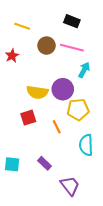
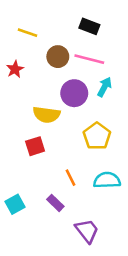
purple circle: (63, 89) -> (74, 93), moved
yellow pentagon: (78, 109) -> (97, 136), turned -30
orange line: (57, 127) -> (70, 178), moved
cyan semicircle: (86, 145) -> (107, 180), turned 90
cyan square: (12, 164) -> (15, 204), turned -35

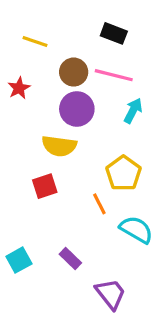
purple circle: (74, 93) -> (77, 109), moved
orange line: (70, 178) -> (99, 204), moved
cyan semicircle: (107, 180) -> (136, 230), turned 32

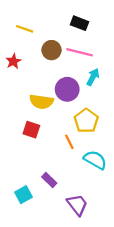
purple circle: (77, 109) -> (67, 89), moved
red square: (45, 186) -> (31, 130), turned 36
cyan square: (19, 260) -> (24, 195), moved

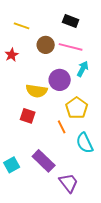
cyan semicircle: (95, 160) -> (85, 143), turned -145
purple rectangle: (49, 180) -> (44, 161), size x1.6
cyan square: (24, 195) -> (12, 165), moved

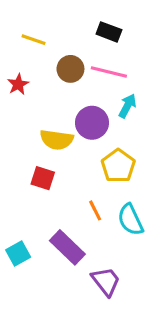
orange line: (62, 127) -> (95, 210), moved

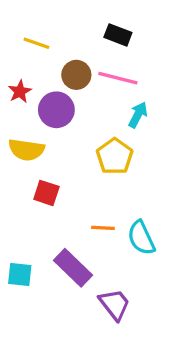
purple circle: (92, 123) -> (56, 110), moved
yellow semicircle: (57, 140) -> (26, 150), moved
yellow pentagon: (118, 166) -> (115, 156), moved
orange line: (95, 210) -> (103, 228), turned -60
cyan square: (18, 254) -> (20, 274), turned 35

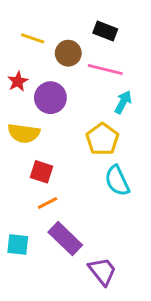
brown circle: (76, 75) -> (68, 53), moved
orange line: (103, 228) -> (47, 203), moved, turned -30
cyan semicircle: (141, 238) -> (117, 181), moved

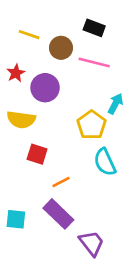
cyan arrow: (123, 102) -> (115, 104), moved
orange line: (47, 203) -> (61, 182), moved

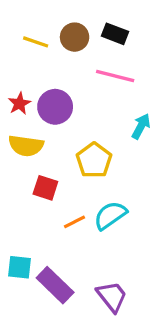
brown circle: (61, 48) -> (75, 37), moved
red star: (16, 73) -> (19, 104), moved
yellow pentagon: (92, 125) -> (94, 160), moved
cyan semicircle: (105, 162) -> (110, 215), moved, turned 80
purple rectangle: (58, 214) -> (55, 285), moved

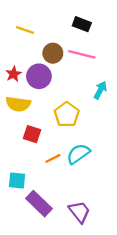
brown circle: (75, 37) -> (53, 53), moved
cyan square: (19, 267) -> (17, 180), moved

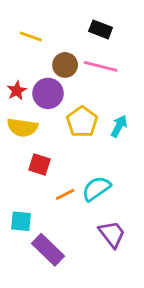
cyan arrow: (100, 90) -> (119, 126), moved
yellow pentagon: (67, 114) -> (82, 122), moved
purple trapezoid: (79, 212) -> (112, 234), moved

